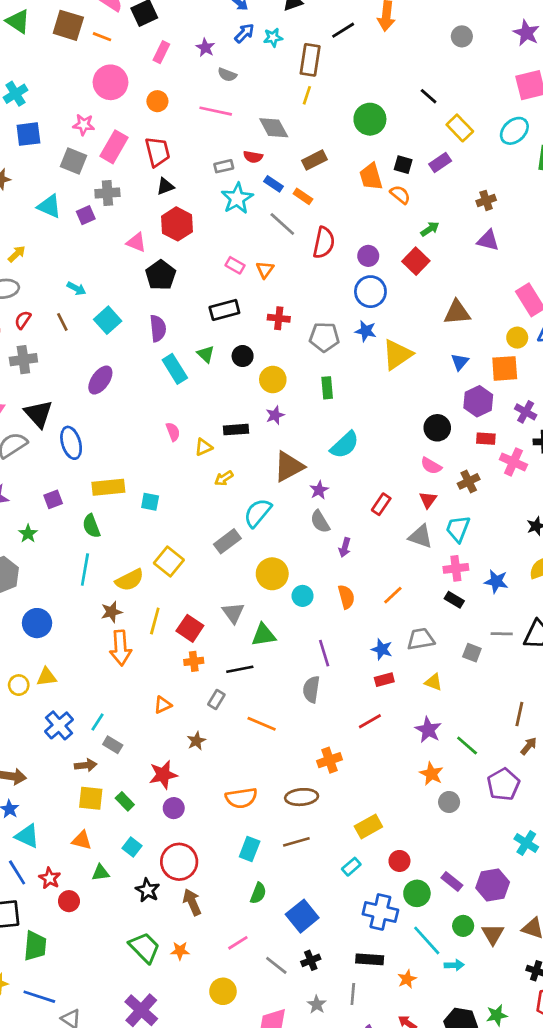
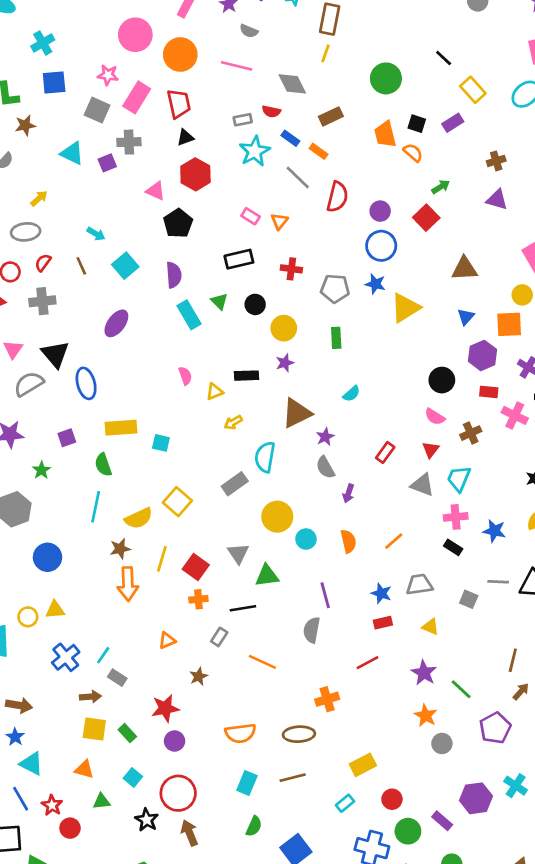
orange circle: (157, 101) -> (180, 54), size x1.6
cyan semicircle: (345, 445) -> (351, 394), size x0.6
cyan semicircle: (258, 513) -> (265, 457), turned -32
purple hexagon: (493, 885) -> (476, 798), moved

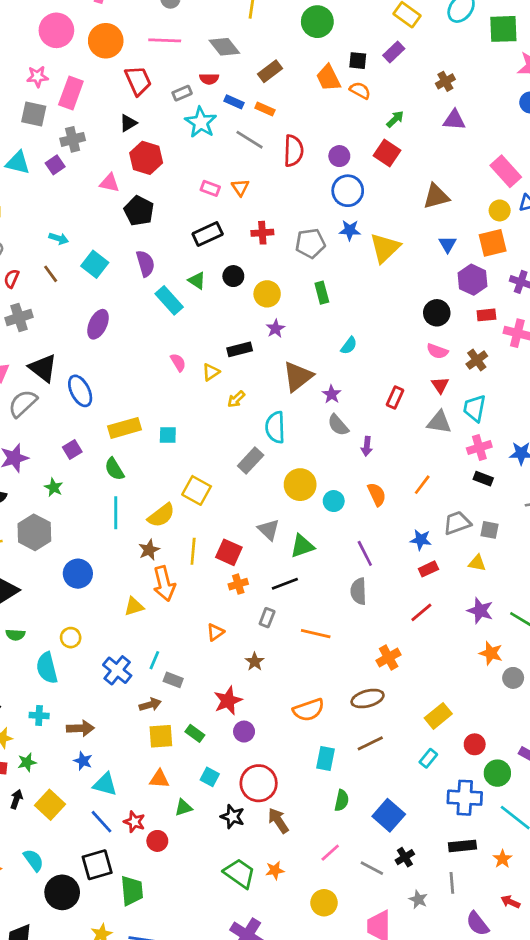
red trapezoid: (179, 104) -> (138, 81), moved
gray square: (469, 599) -> (489, 530), moved
yellow triangle: (55, 610) -> (134, 606), moved

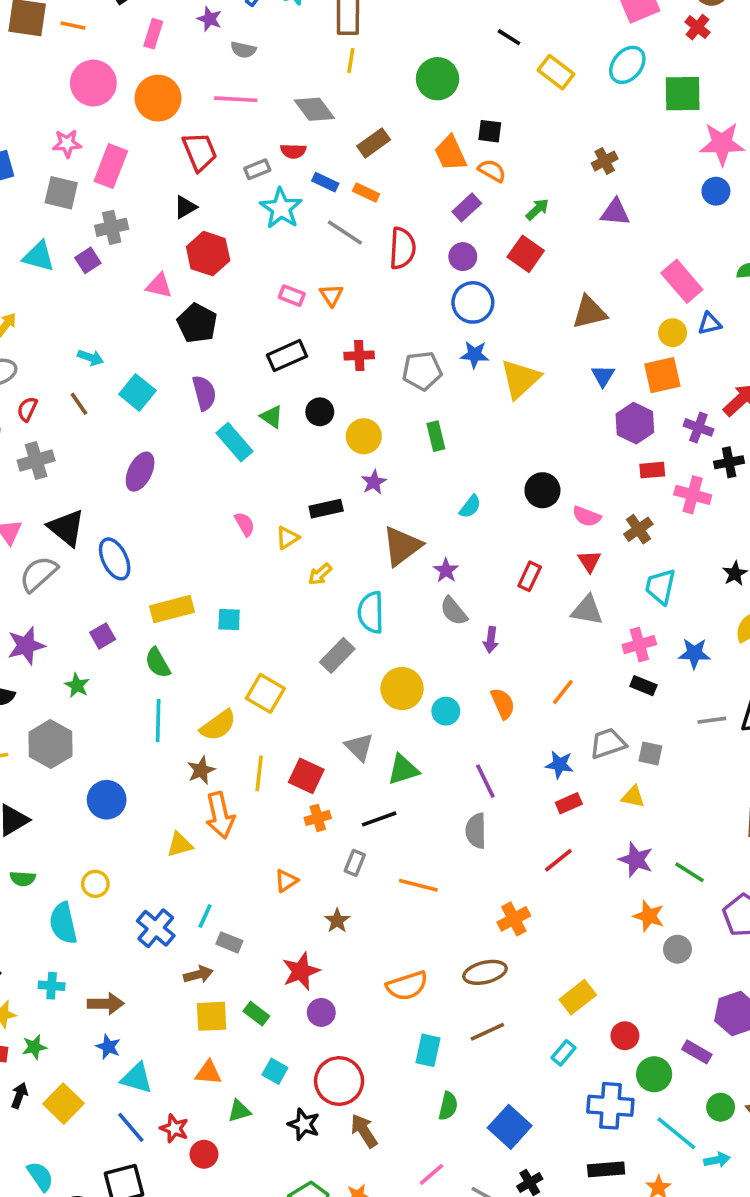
purple rectangle: (394, 52) -> (467, 207), moved
black circle: (437, 313) -> (542, 490), moved
cyan trapezoid: (475, 408) -> (660, 586), moved

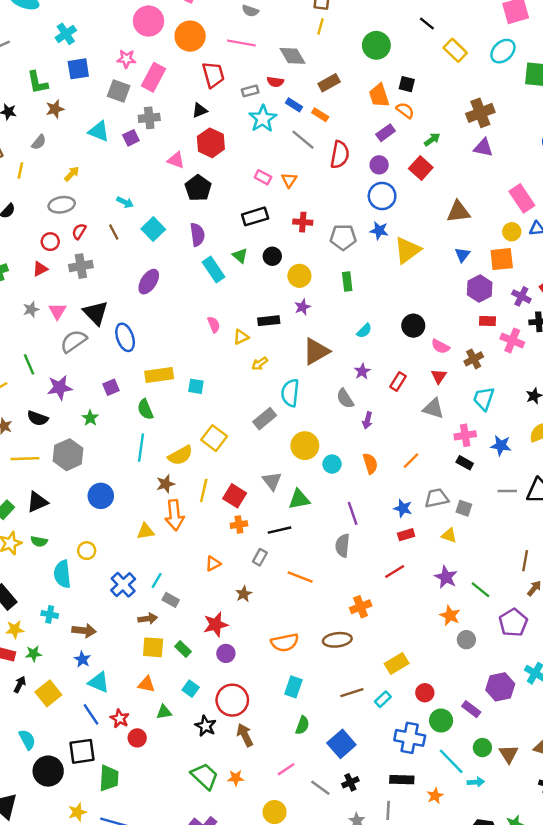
brown cross: (605, 161) -> (480, 113), size x1.6
purple star: (446, 570) -> (362, 371), moved
brown line: (487, 1032) -> (352, 693), moved

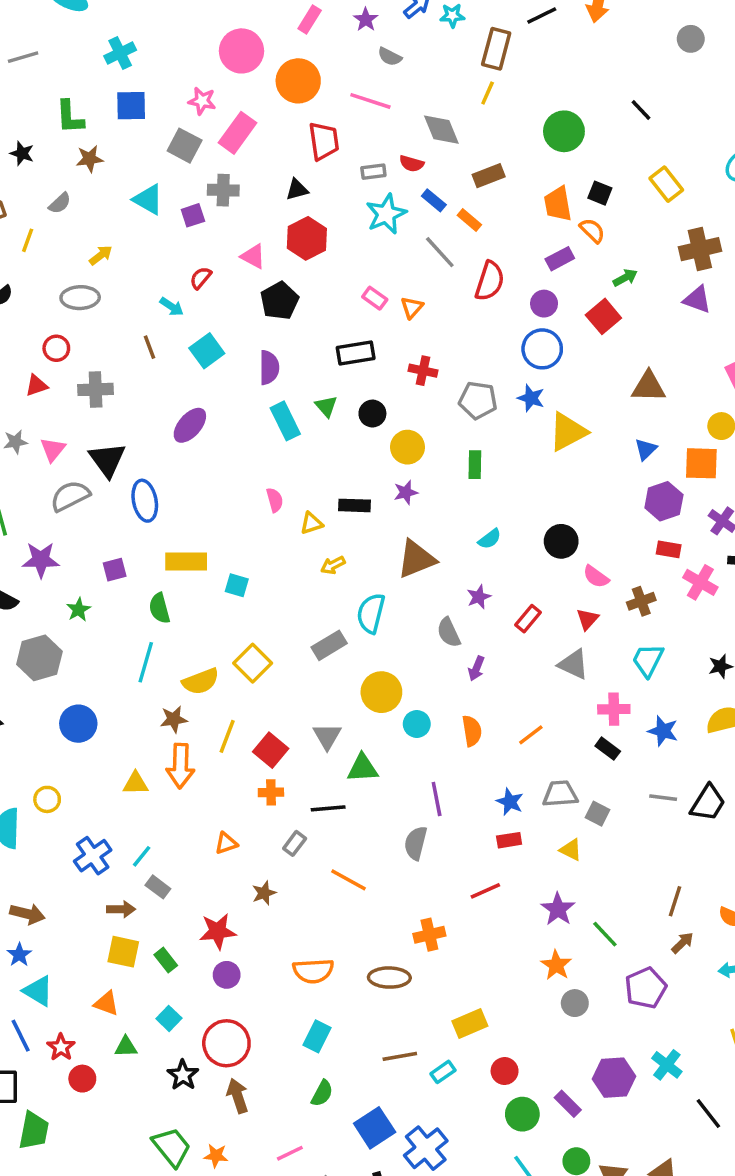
yellow rectangle: (455, 50) -> (666, 184), moved
red semicircle: (79, 231) -> (201, 278), moved
blue cross: (410, 738) -> (426, 1148), moved, turned 32

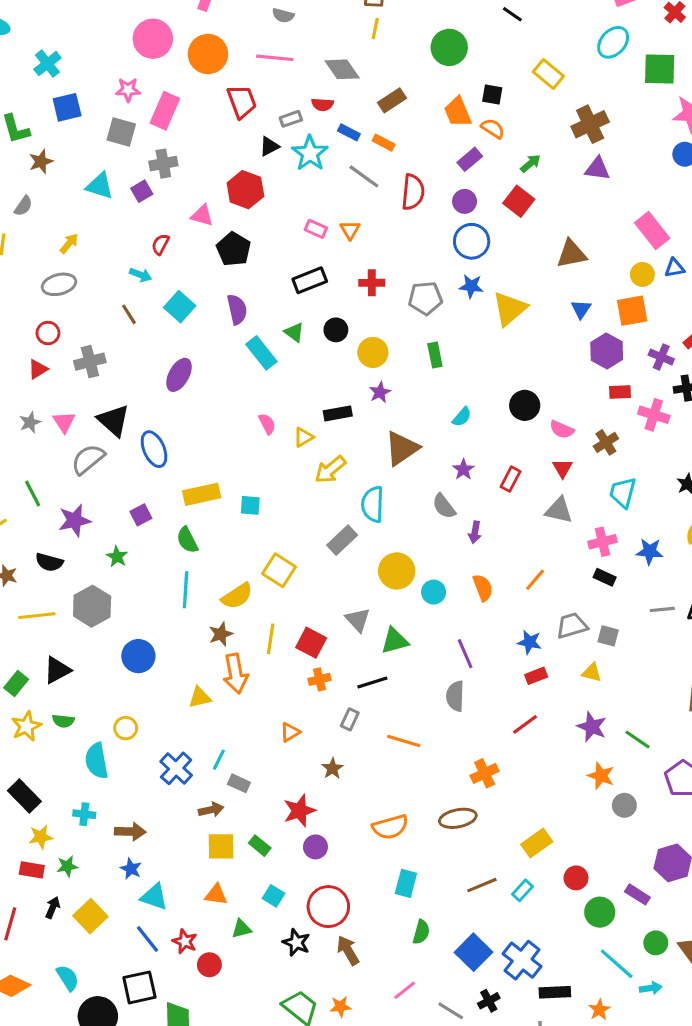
black triangle: (297, 189) -> (269, 146), moved
yellow arrow: (333, 565) -> (330, 470), size x1.5

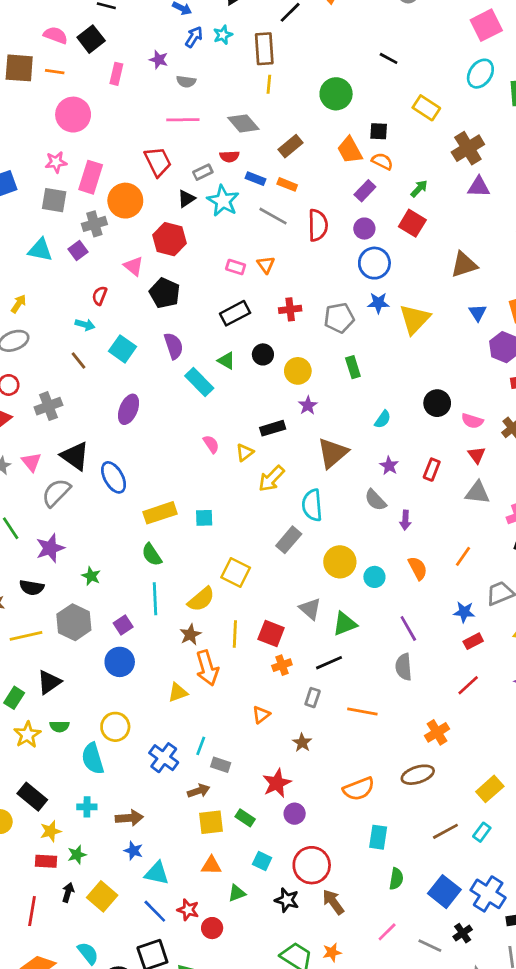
orange circle: (208, 54) -> (125, 201), moved
pink triangle: (202, 215) -> (134, 266), turned 30
purple square: (141, 515) -> (123, 625), moved
yellow circle: (126, 728) -> (115, 727), size x1.4

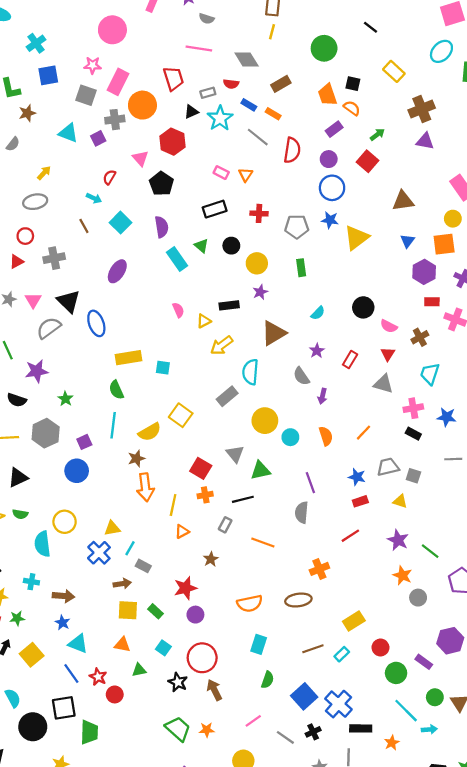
yellow line: (235, 634) -> (173, 505), moved
yellow triangle: (178, 693) -> (112, 528), moved

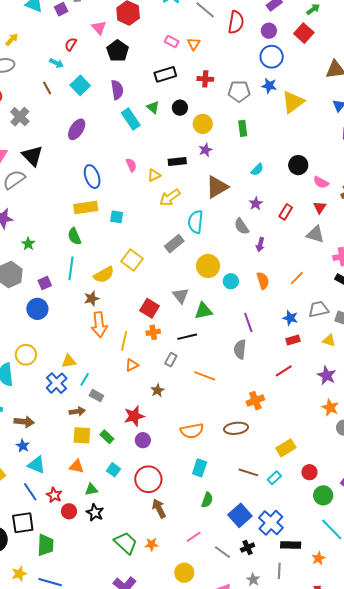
gray cross: (54, 258) -> (20, 117), turned -36
blue ellipse: (96, 323) -> (92, 177), moved
brown line: (313, 649) -> (248, 472), turned 36
black star: (178, 682) -> (95, 513), moved

